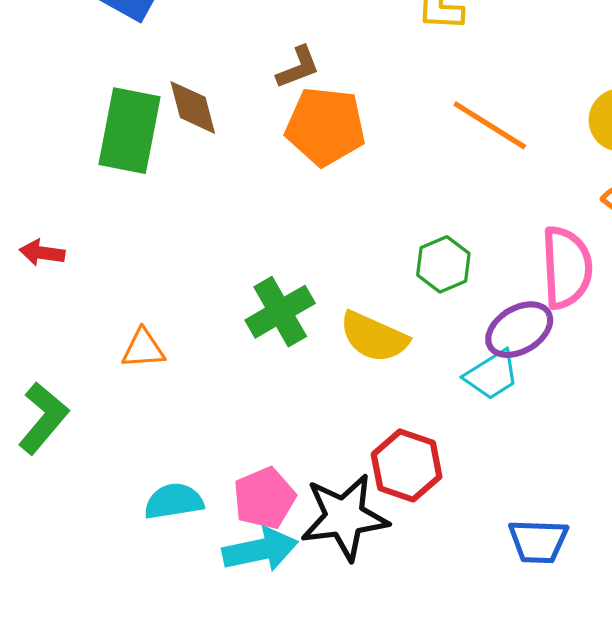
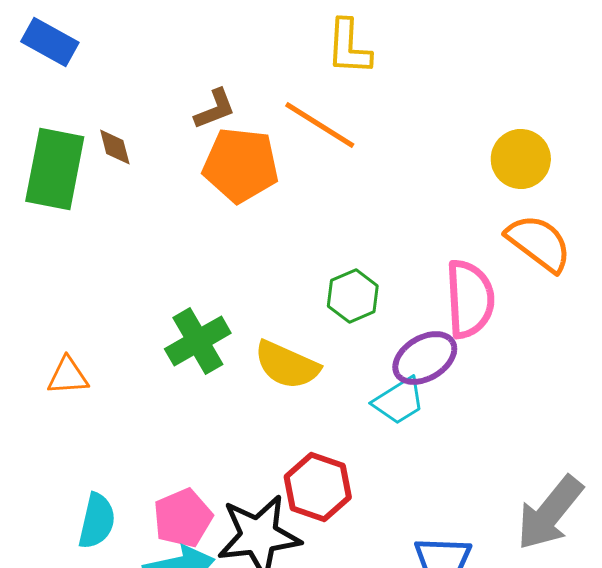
brown diamond: (193, 107) -> (115, 147), size x0.7
orange line: (490, 125) -> (320, 125), moved
cyan semicircle: (174, 501) -> (97, 521), turned 112

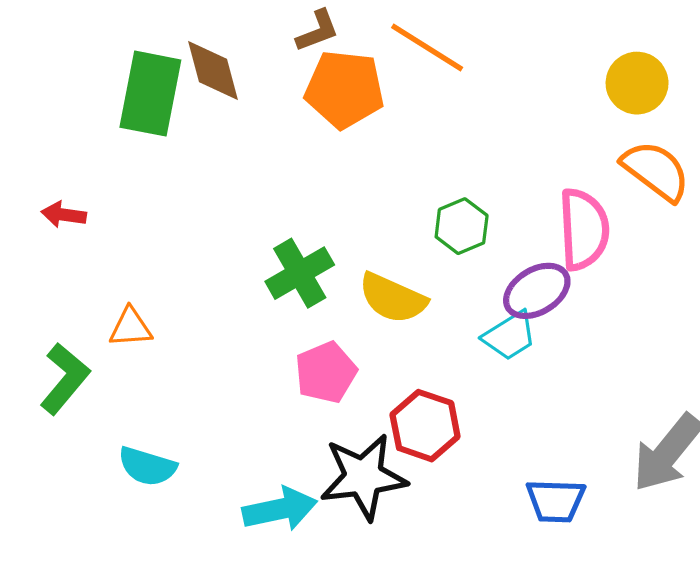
brown diamond: (115, 147) -> (213, 71), size x1.6
orange triangle: (68, 376) -> (131, 327), moved
pink pentagon: (183, 518) -> (326, 372), moved
cyan semicircle: (97, 521) -> (147, 466), moved, turned 94

